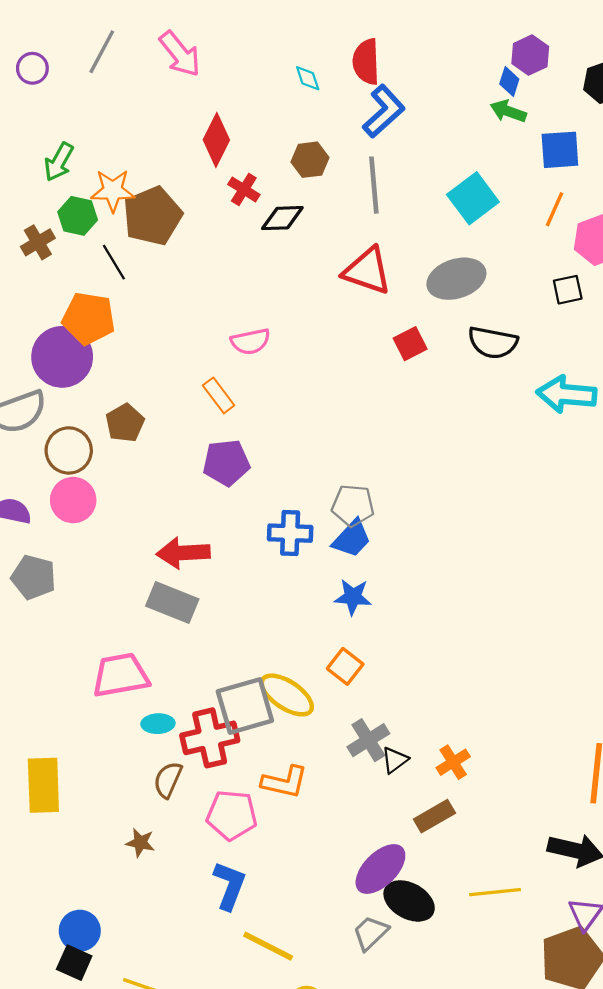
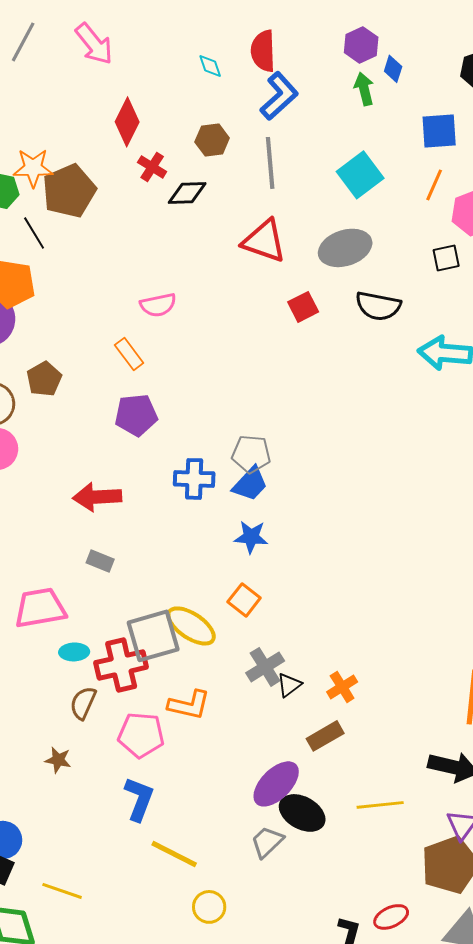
purple hexagon: (530, 55) -> (361, 45), moved
green arrow: (508, 111) -> (364, 89), moved, turned 56
gray rectangle: (172, 602) -> (100, 561), moved, size x0.6

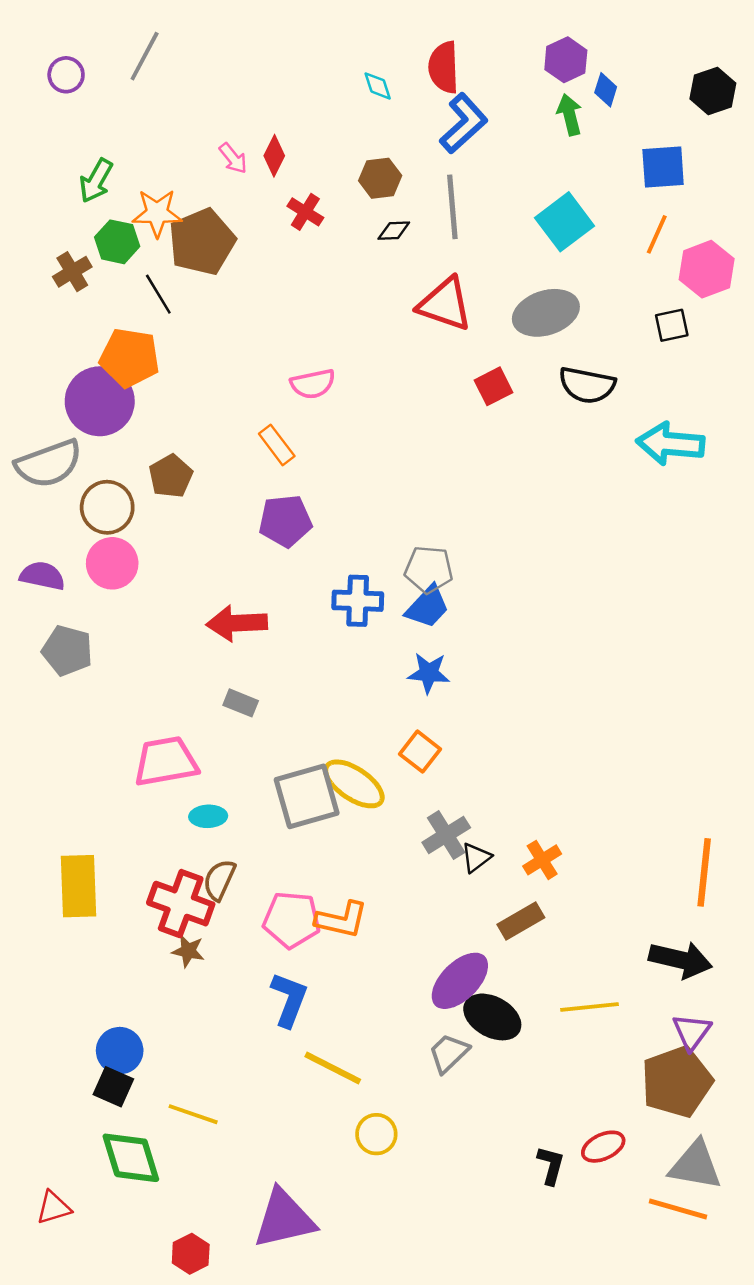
pink arrow: (94, 44) -> (233, 158), moved, size x0.6
red diamond: (127, 122) -> (274, 156), size x0.7
black diamond: (187, 193) -> (394, 231), moved, size x0.7
red cross: (121, 665) -> (181, 904), moved, turned 33
orange L-shape: (189, 705) -> (341, 920), moved

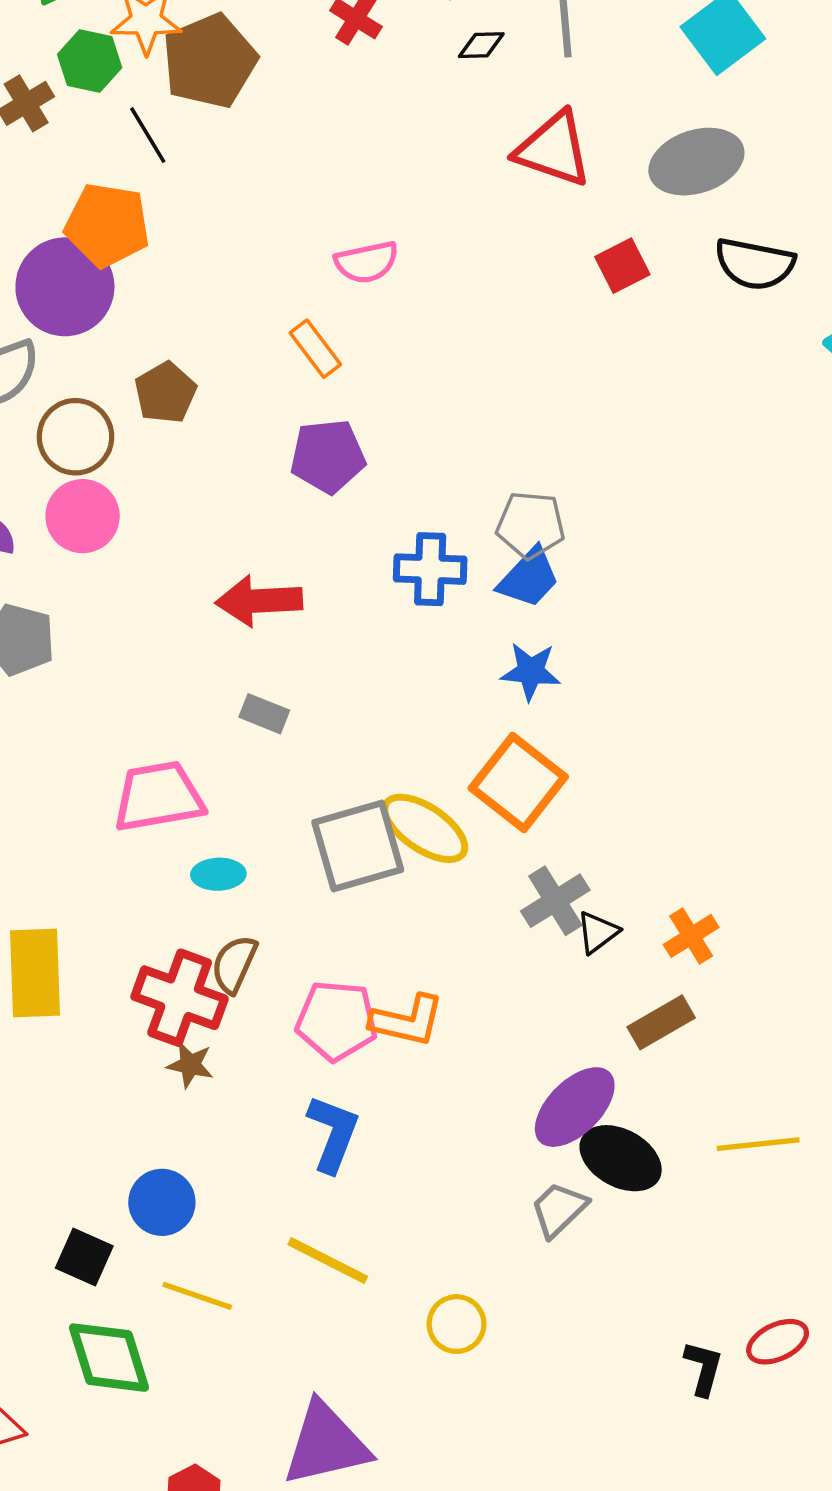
orange square: (420, 752) -> (518, 782), size x1.6
blue circle: (120, 1051) -> (162, 1202), moved
yellow line: (333, 1068) -> (328, 1261), moved

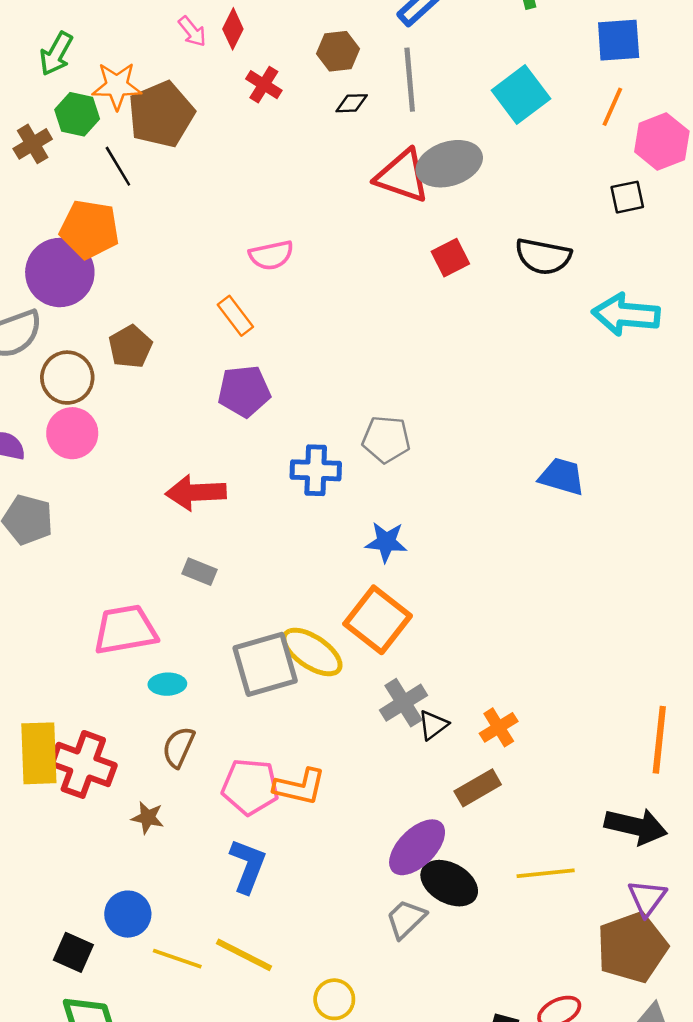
gray ellipse: (696, 162) -> (449, 164), moved
blue trapezoid: (529, 578) -> (562, 476), moved, turned -117
red cross: (180, 998) -> (83, 764), moved
yellow line: (197, 1296) -> (177, 959), moved

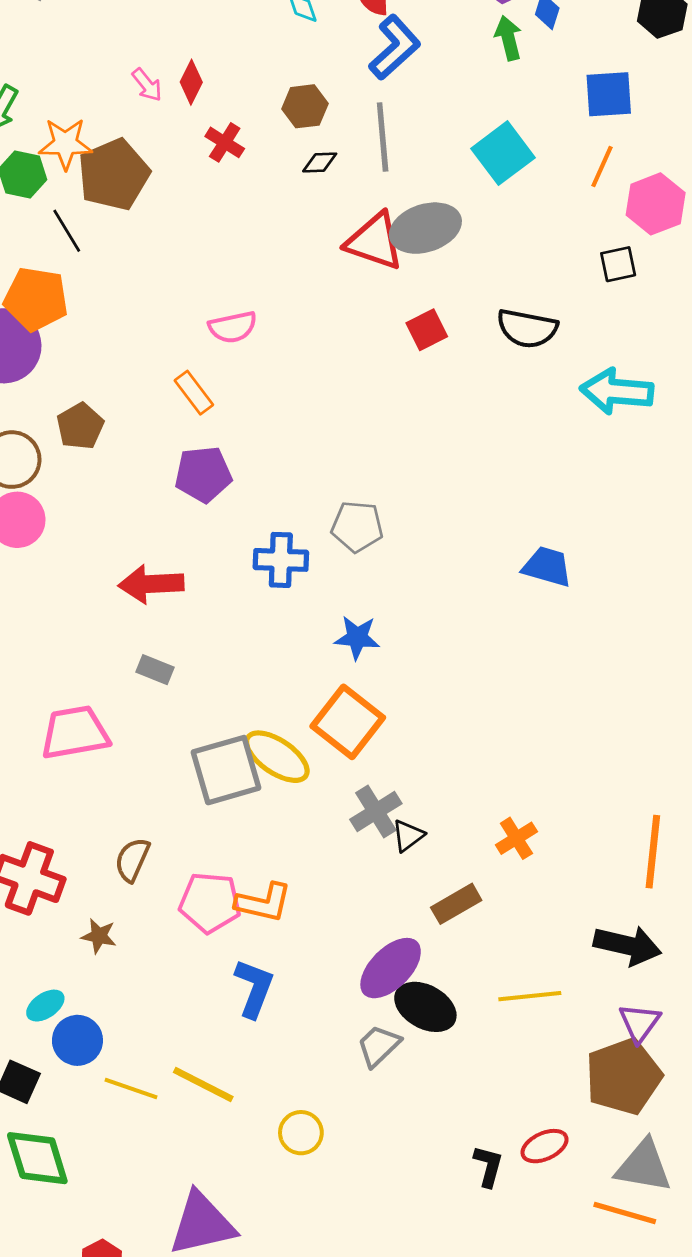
cyan ellipse: (167, 684) -> (45, 1006), moved, turned -32
orange cross: (499, 727) -> (516, 838), moved
blue L-shape: (248, 866) -> (254, 988), moved

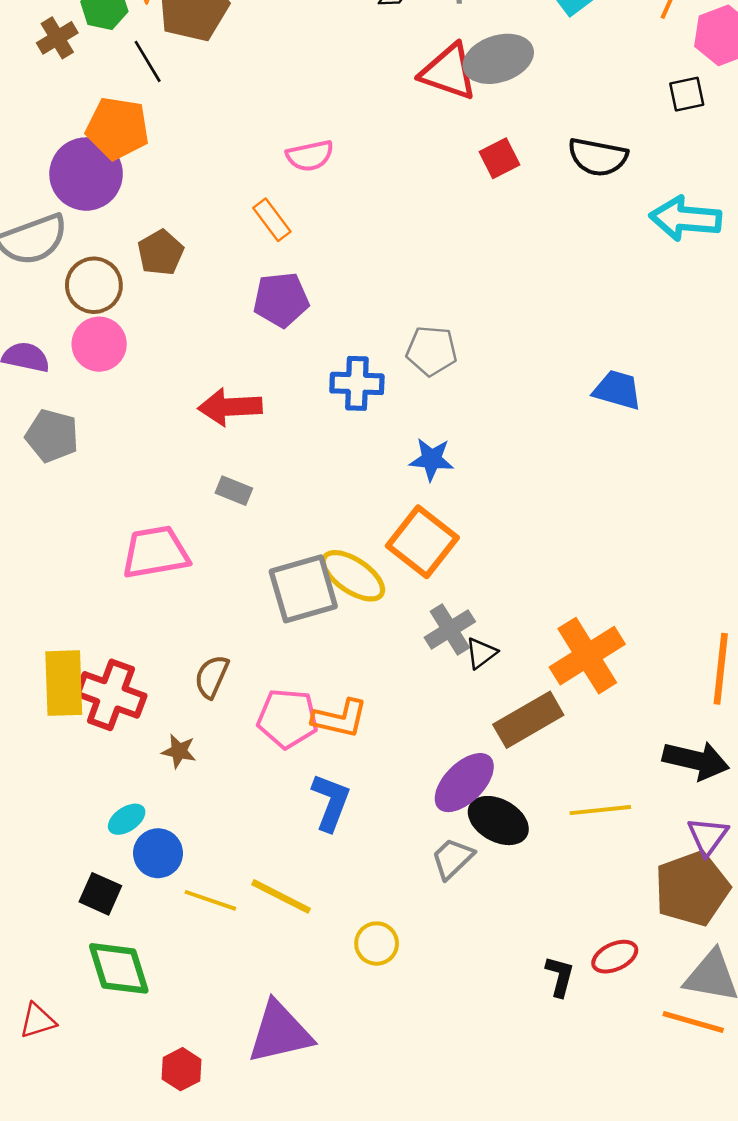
orange cross: (516, 838) -> (587, 656), size x1.8
brown rectangle: (456, 904) -> (528, 720), size x1.4

